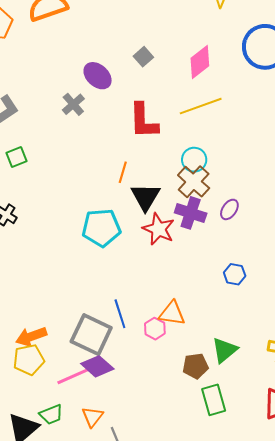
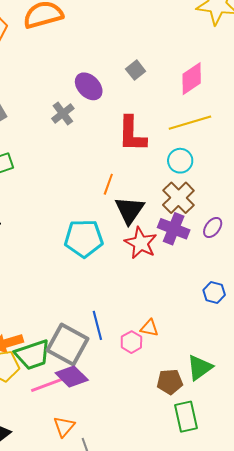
cyan circle: (194, 160) -> (180, 161), moved
orange triangle: (172, 313) -> (149, 328), size x0.7
green trapezoid: (51, 414) -> (33, 355), moved, size x1.5

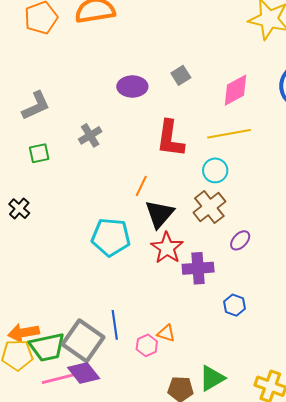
purple ellipse: (89, 86) -> (132, 87), turned -52
gray cross: (63, 114) -> (90, 135), moved
purple cross: (174, 229) -> (198, 268), moved, turned -32

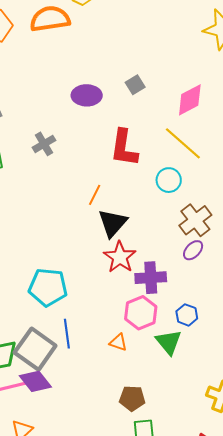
yellow line: (229, 134) -> (183, 143), turned 51
brown cross: (209, 207) -> (195, 220), moved
cyan pentagon: (111, 237) -> (48, 287), moved
pink hexagon: (147, 345) -> (141, 313), moved, size x1.5
green triangle: (212, 378) -> (169, 342), moved, turned -40

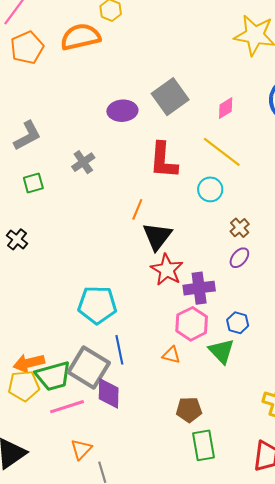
gray square: (135, 85) -> (170, 97), size x1.8
pink diamond: (190, 100) -> (226, 108), size x0.7
brown cross: (195, 220) -> (240, 228), size x0.6
purple diamond: (35, 381) -> (109, 393), moved, turned 44

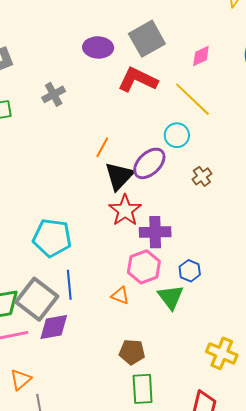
red L-shape: (163, 160) -> (138, 80), moved, turned 105
purple ellipse: (239, 258) -> (149, 163), moved, size x1.6
purple diamond: (109, 393) -> (54, 327), turned 72

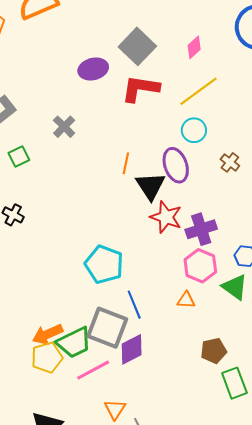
yellow line: (192, 99) -> (198, 91), turned -63
purple ellipse: (149, 163) -> (176, 165), turned -48
cyan pentagon: (52, 238) -> (104, 264), turned 30

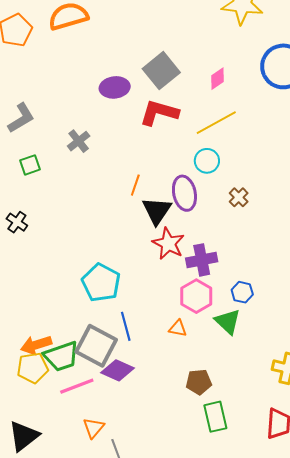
purple diamond: (132, 349) -> (118, 370), turned 44

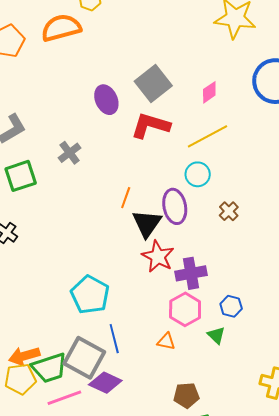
purple ellipse: (115, 87) -> (106, 100), turned 72
green square: (30, 165) -> (21, 176), size x1.5
green triangle: (228, 321) -> (216, 335), size x0.7

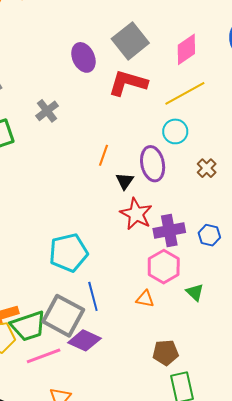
pink diamond: (209, 92) -> (186, 49), size x1.4
black triangle: (147, 224) -> (125, 181), size x0.6
cyan pentagon: (90, 295) -> (69, 253), turned 30
blue hexagon: (231, 306) -> (209, 235), moved

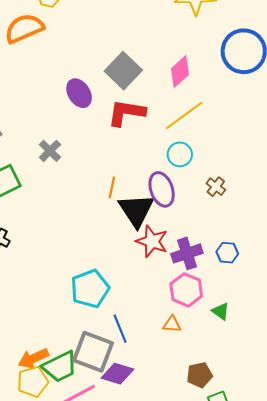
black triangle: (125, 181) -> (136, 210), size x2.0

